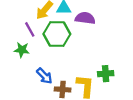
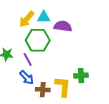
purple line: (30, 29) -> (28, 59), moved

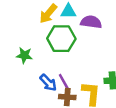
purple line: (28, 59) -> (64, 82), moved

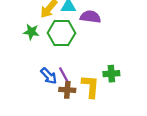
green star: (24, 55) -> (31, 32), moved

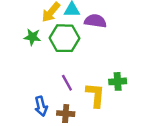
blue arrow: (49, 76) -> (41, 106), moved, turned 30
brown cross: (67, 90) -> (66, 114), moved

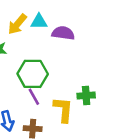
green hexagon: (64, 38) -> (33, 74), moved

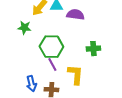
green cross: (86, 96) -> (93, 49), moved

